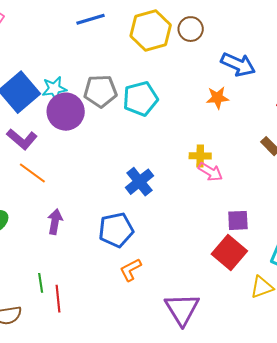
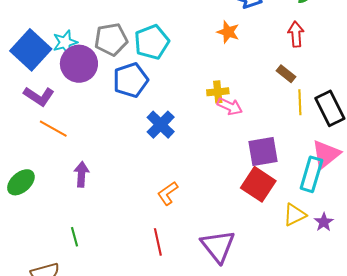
orange star: (217, 98) -> (228, 32), turned 30
purple square: (238, 220) -> (263, 151), size x1.4
blue pentagon: (116, 230) -> (131, 80), moved
orange L-shape: (131, 270) -> (168, 193), moved
red line: (58, 299) -> (158, 242), moved

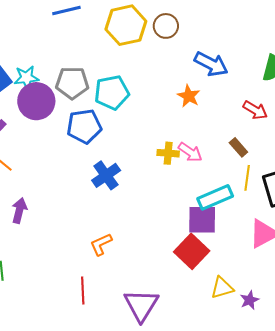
red arrow: (296, 34) -> (255, 110), turned 115
pink arrow: (230, 106) -> (190, 152), moved
cyan rectangle: (311, 174) -> (215, 197), moved, turned 40

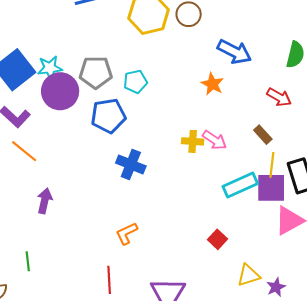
cyan pentagon: (112, 93) -> (135, 82), size x0.7
blue cross: (106, 175) -> (131, 165), turned -32
purple square: (202, 220) -> (271, 188), moved
red square: (192, 251) -> (217, 239), size x0.6

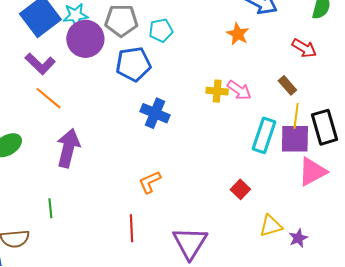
cyan rectangle: (240, 185) -> (264, 135), turned -48
purple arrow: (45, 201) -> (68, 148), size x1.5

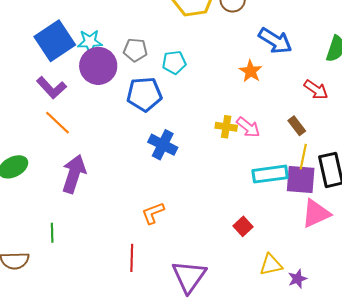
gray pentagon: (121, 20) -> (135, 50), size x0.7
cyan rectangle: (264, 135) -> (270, 174), turned 60

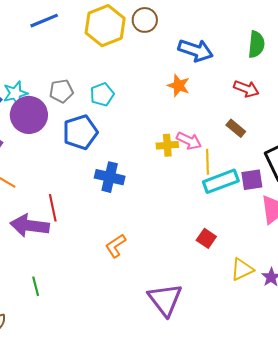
yellow line: (303, 157) -> (207, 162), moved
purple arrow: (74, 174) -> (30, 226), turned -87
purple square: (301, 180) -> (252, 180), size x0.7
green line: (52, 233) -> (36, 286), moved
red line: (132, 258) -> (53, 208), moved

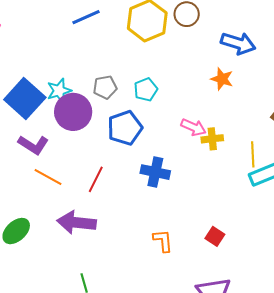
pink arrow: (189, 141) -> (193, 127), moved
red line: (53, 208) -> (96, 179), moved, turned 40
red square: (206, 238) -> (215, 236), moved
orange L-shape: (116, 246) -> (163, 241), turned 120

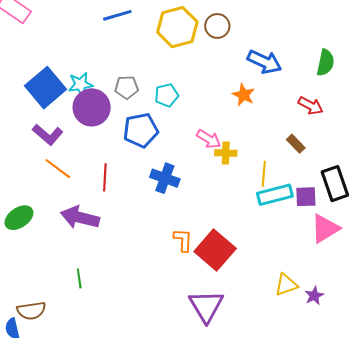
red line: (96, 179) -> (105, 177), turned -32
red square: (215, 236) -> (215, 250), size x2.0
orange L-shape: (163, 241) -> (183, 240), moved

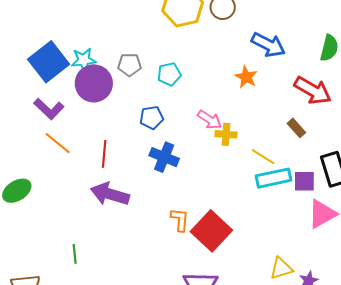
red arrow: (311, 106) -> (313, 90), size x1.5
blue pentagon: (141, 130) -> (152, 118), moved, size x0.7
yellow line: (264, 174) -> (263, 157), turned -65
purple arrow: (80, 217) -> (110, 194), moved

